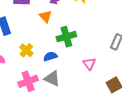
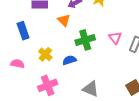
pink triangle: (89, 64) -> (115, 38), moved
gray triangle: (52, 78) -> (91, 89), moved

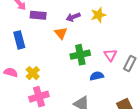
yellow cross: (45, 54) -> (33, 73), moved
blue semicircle: (69, 60) -> (97, 76), moved

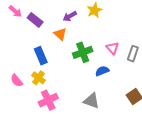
purple rectangle: (38, 15) -> (35, 20), turned 42
blue rectangle: (19, 40) -> (41, 56), moved
pink semicircle: (11, 72) -> (17, 81), turned -136

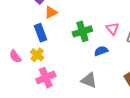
orange triangle: (60, 34) -> (51, 12), moved, turned 48

